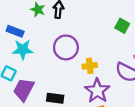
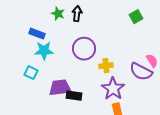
green square: (122, 26) -> (136, 17), moved, turned 32
purple trapezoid: (24, 90) -> (60, 88), moved, turned 55

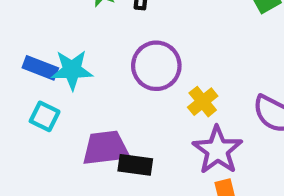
blue rectangle: (37, 34) -> (40, 68), moved
yellow cross: (106, 66) -> (203, 102), turned -32

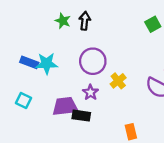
cyan square: (45, 116) -> (23, 100), moved
purple star: (217, 150) -> (90, 92), moved, size x0.6

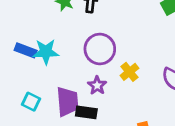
cyan square: (23, 100) -> (31, 102), moved
purple trapezoid: (65, 106) -> (67, 102), turned 92

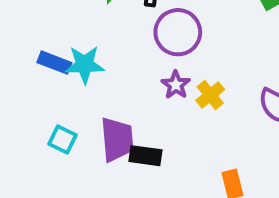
purple circle: (100, 49) -> (178, 32), moved
purple star: (97, 85) -> (176, 85), moved

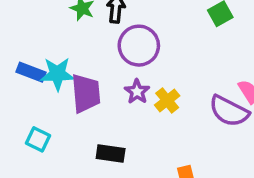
purple trapezoid: (117, 139) -> (86, 93), moved

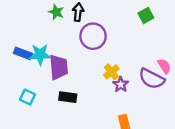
purple star: (137, 92) -> (121, 84), moved
black rectangle: (111, 153) -> (68, 97), moved

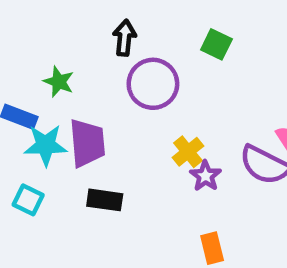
green star: (56, 12) -> (59, 82), moved
green square: (146, 15) -> (216, 44), moved, turned -35
cyan star: (40, 55) -> (46, 145), moved

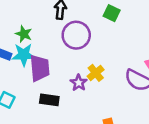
cyan star: (46, 145) -> (24, 55), moved
purple star: (205, 176) -> (79, 83), moved

